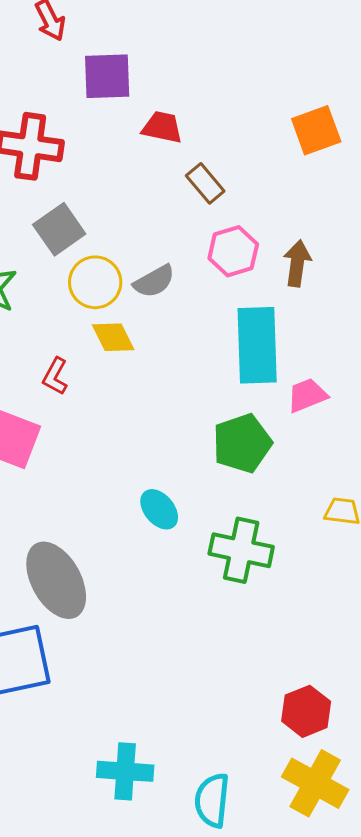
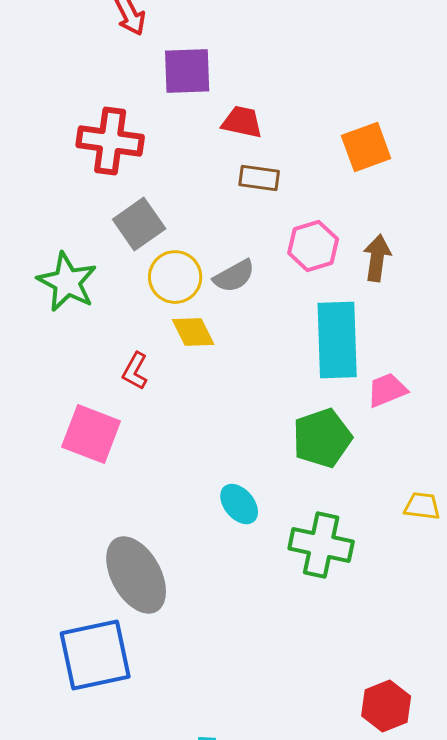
orange square: (316, 130) -> (366, 147), moved
brown rectangle: (205, 183) -> (259, 178), moved, turned -42

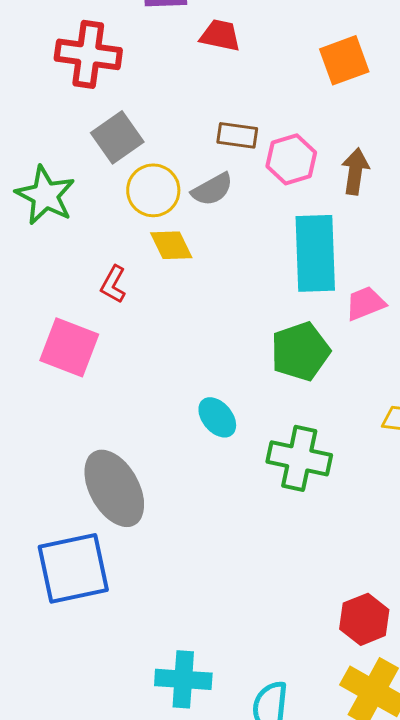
brown rectangle: (259, 178) -> (237, 135), moved

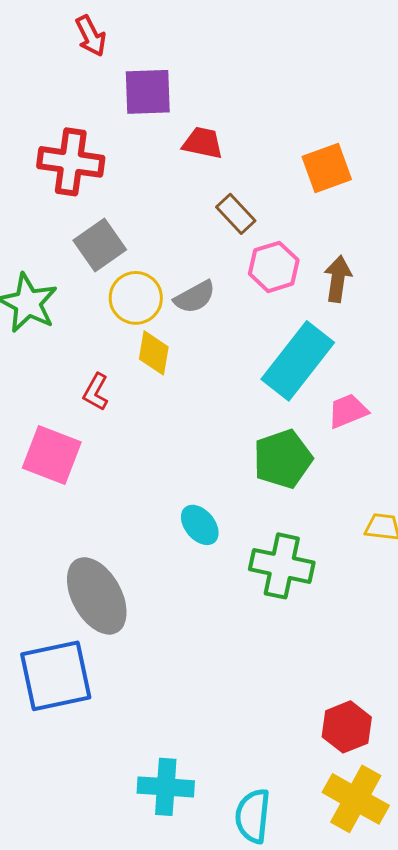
brown rectangle: (237, 135) -> (236, 214), moved, turned 39
yellow diamond: (171, 245) -> (154, 353), turned 36
cyan rectangle: (315, 253) -> (298, 361), turned 40

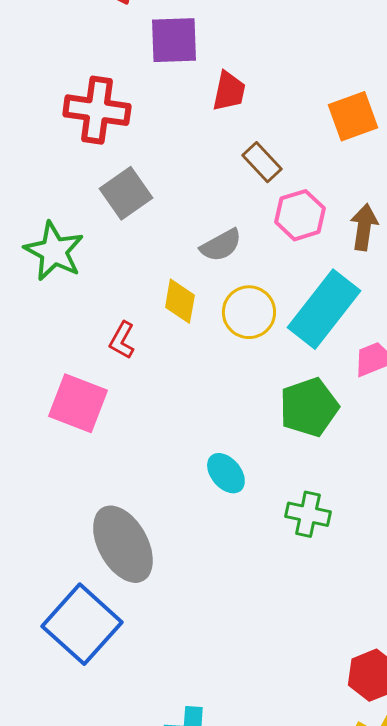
red trapezoid: (203, 143) -> (229, 91), turned 90
yellow circle: (136, 298) -> (249, 312), moved
green cross: (282, 566) -> (308, 514), size x0.7
blue square: (56, 676) -> (82, 624), turned -36

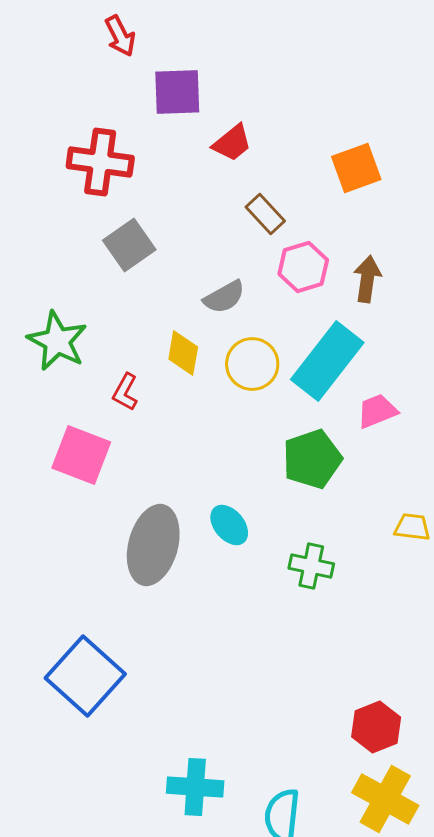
red trapezoid: (229, 91) -> (232, 143), turned 39
green star: (54, 251) -> (57, 341), moved
gray ellipse: (123, 544) -> (153, 545), moved, turned 44

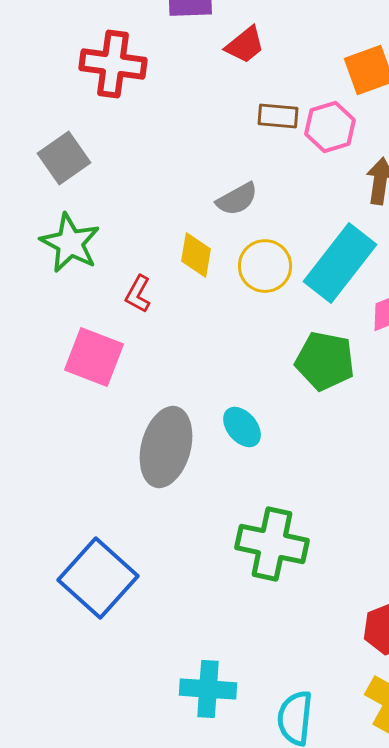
brown rectangle: (265, 214) -> (278, 116), turned -42
gray square: (129, 245) -> (64, 158), moved
pink hexagon: (303, 267) -> (330, 127), moved
green pentagon: (312, 459) -> (325, 361), turned 30
green cross: (311, 566) -> (272, 544), moved, size x1.6

